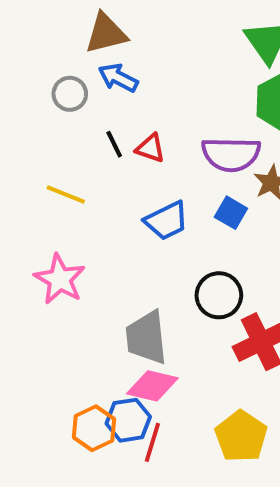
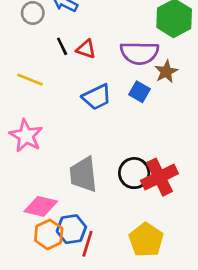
black circle: (219, 295) -> (134, 173), moved
pink diamond: (152, 386) -> (41, 206), moved

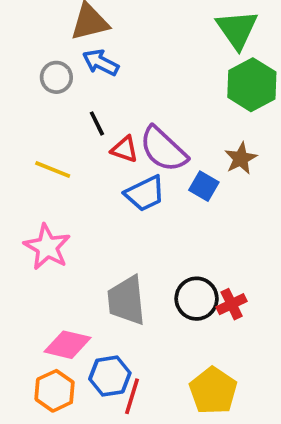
red triangle: (86, 49) -> (125, 149), moved
purple semicircle: (139, 53) -> (163, 149), moved, turned 42
red cross: (159, 177) -> (232, 304), size x0.6
orange hexagon: (49, 234) -> (55, 391), moved

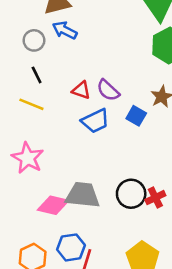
black line: (97, 123) -> (37, 75), moved
purple semicircle: (163, 149) -> (108, 90), size x0.7
gray trapezoid: (126, 300) -> (83, 195), turned 102
pink diamond: (67, 345) -> (53, 205), moved

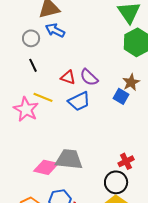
yellow line: (31, 104) -> (43, 97), moved
blue square: (136, 116) -> (121, 96), moved
pink star: (28, 158) -> (26, 109), moved
black circle: (131, 194) -> (116, 182), moved

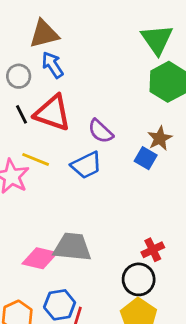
blue arrow: (55, 30) -> (53, 65), turned 30
red triangle: (68, 77) -> (53, 113), moved, size x1.8

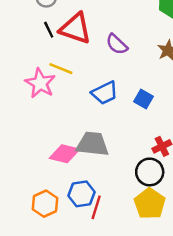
blue square: (146, 158) -> (144, 99), moved
blue trapezoid: (86, 165) -> (105, 93), moved

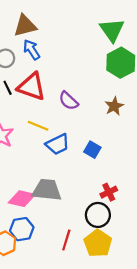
yellow line: (61, 69) -> (38, 126), moved
blue hexagon: (82, 194) -> (22, 229), moved
red line: (96, 207) -> (66, 240), moved

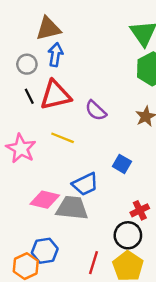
blue arrow: (32, 50) -> (55, 55), turned 42
red triangle: (32, 87) -> (55, 95), turned -32
blue trapezoid: (58, 144) -> (85, 184), moved
pink diamond: (22, 199) -> (45, 200), moved

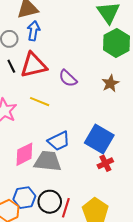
blue square: (122, 164) -> (99, 139), moved, size x1.8
pink diamond: (45, 200) -> (24, 154), turned -40
black circle: (128, 235) -> (50, 202), moved

